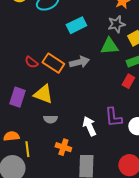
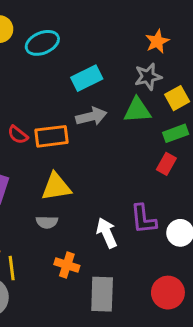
gray arrow: (79, 62) -> (91, 116), moved
orange rectangle: (53, 63) -> (52, 136), turned -40
yellow triangle: (43, 94) -> (56, 187), moved, turned -30

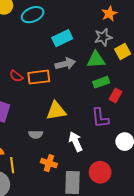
green rectangle: (176, 133) -> (101, 82), moved
yellow triangle: (56, 187) -> (56, 111), moved
purple L-shape: (143, 219) -> (100, 118), moved
red circle: (168, 293) -> (100, 172), moved

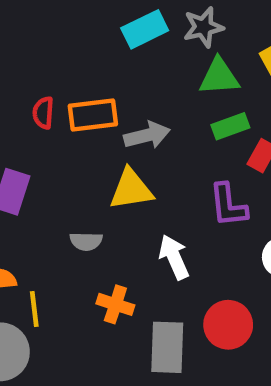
gray star: (103, 37) -> (203, 27), moved
gray arrow: (65, 64) -> (147, 135), moved
red semicircle: (16, 76) -> (43, 113), turned 56

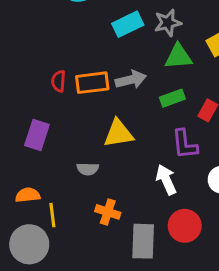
green rectangle: (230, 126) -> (172, 98), moved
gray arrow: (147, 135) -> (131, 80), moved
white arrow: (174, 257) -> (166, 180), moved

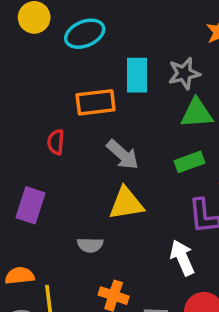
cyan rectangle: (128, 24) -> (137, 75), turned -64
gray arrow: (131, 80) -> (123, 155), moved, turned 56
orange rectangle: (92, 83) -> (96, 102), moved

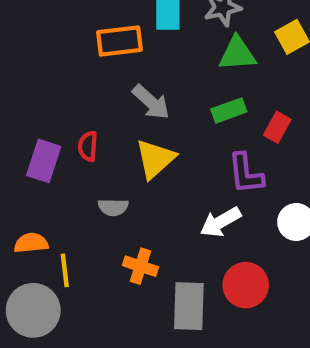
red semicircle: (56, 142) -> (88, 146), moved
yellow triangle: (126, 203) -> (155, 159), turned -33
white arrow: (182, 258) -> (220, 222), turned -96

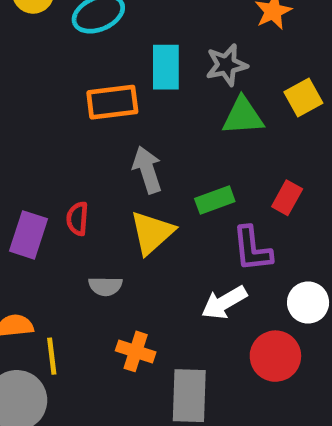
gray arrow: (151, 102) -> (147, 170), turned -150
green rectangle: (229, 110) -> (215, 200), moved
red circle: (246, 285) -> (275, 356), moved

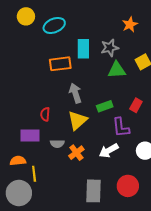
purple rectangle: (28, 235) -> (30, 135), moved, turned 72
orange cross: (136, 351) -> (76, 153), moved, turned 35
red circle: (275, 356) -> (128, 186), moved

